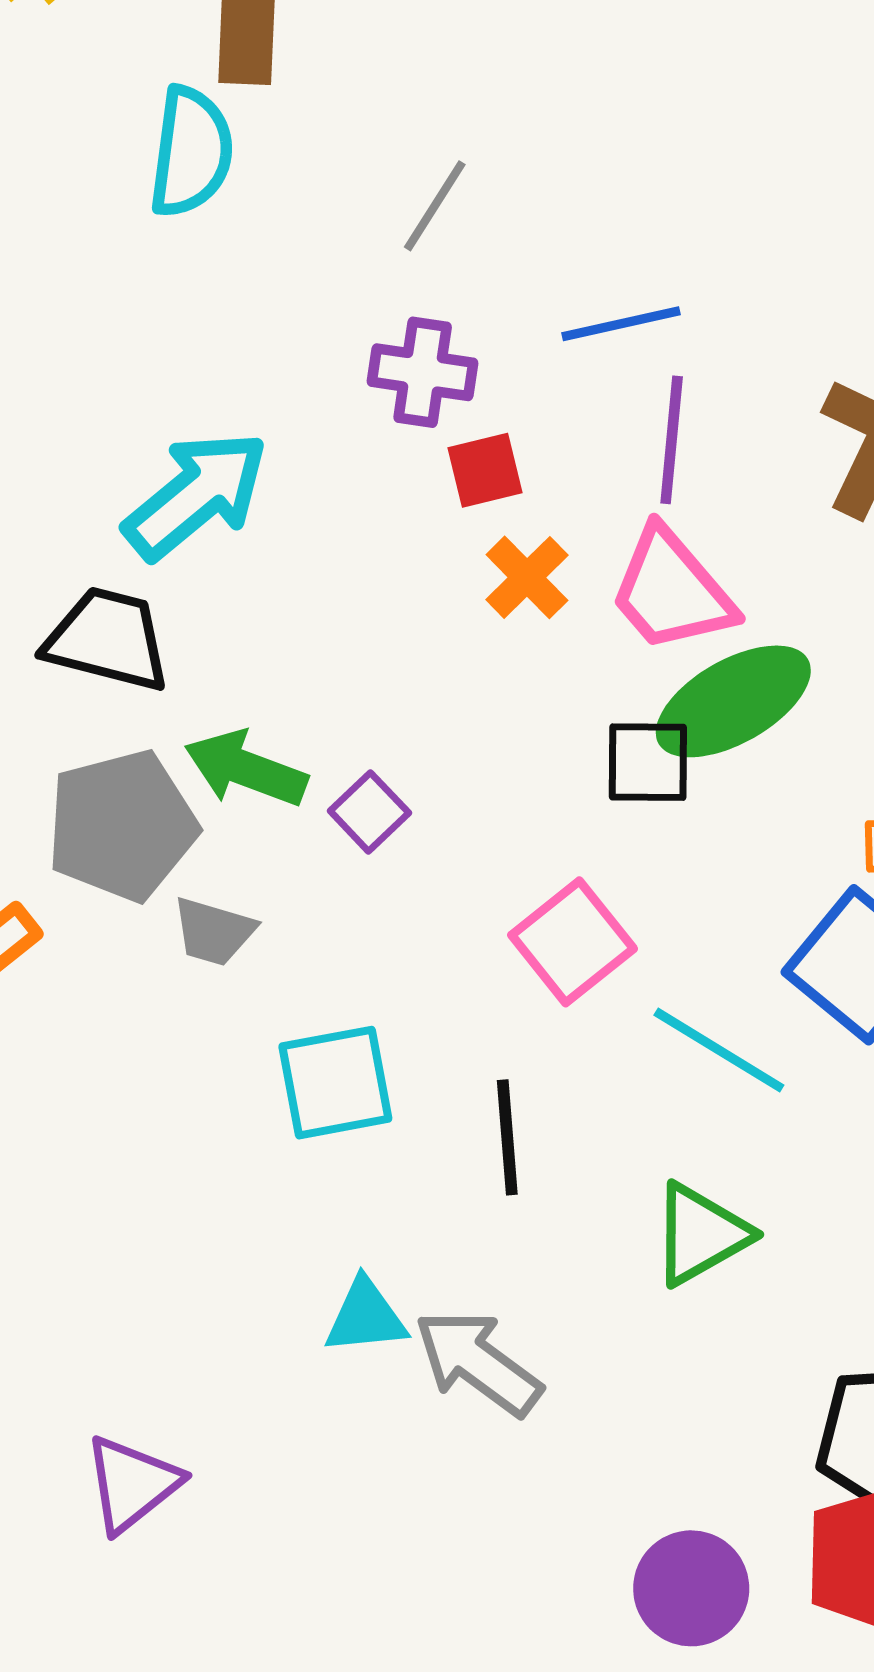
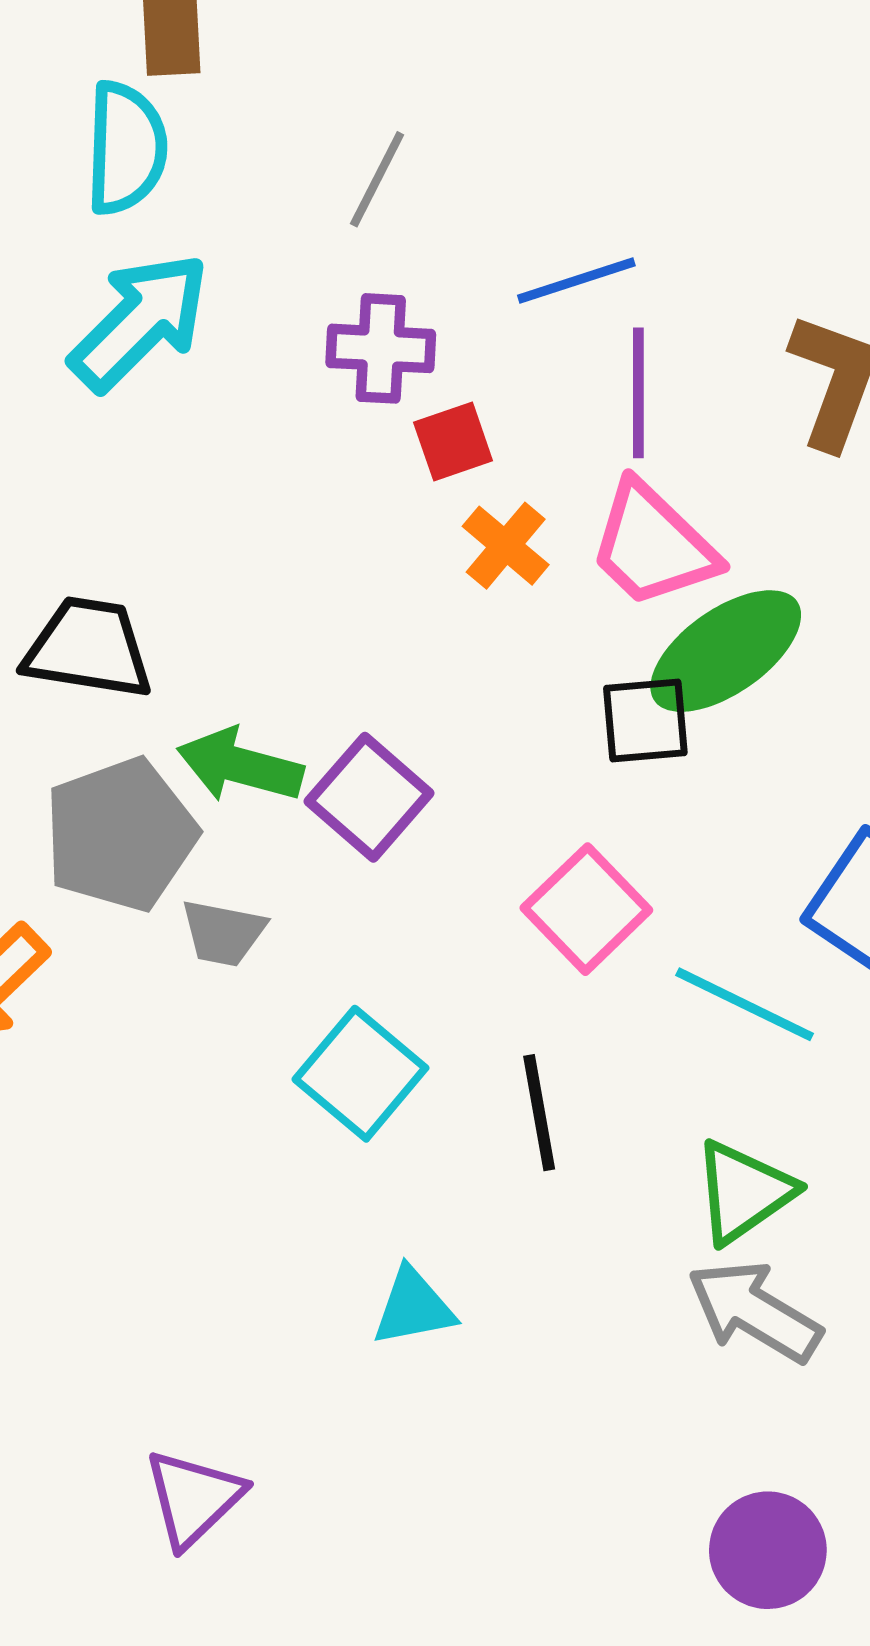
cyan arrow: (196, 495) -> (140, 322), moved
purple square: (369, 812) -> (369, 797), size x1.5
cyan square: (335, 1083) -> (360, 1074), turned -34
gray arrow: (478, 1363) -> (754, 1311), moved

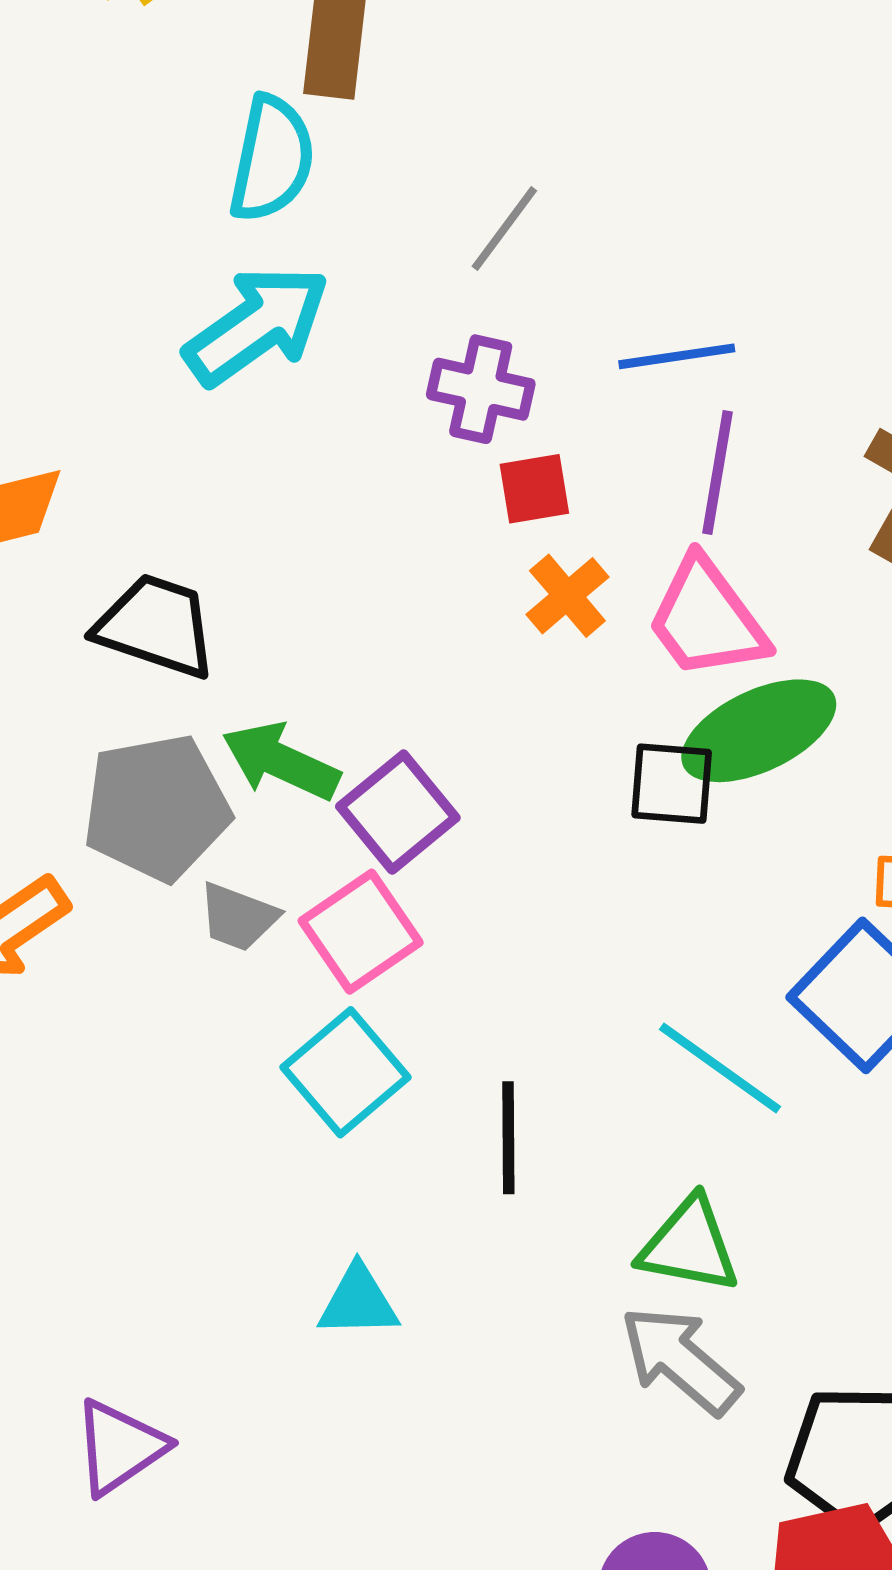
pink square: (586, 909) -> (361, 932), moved
green triangle: (744, 1192) -> (689, 1245), turned 36

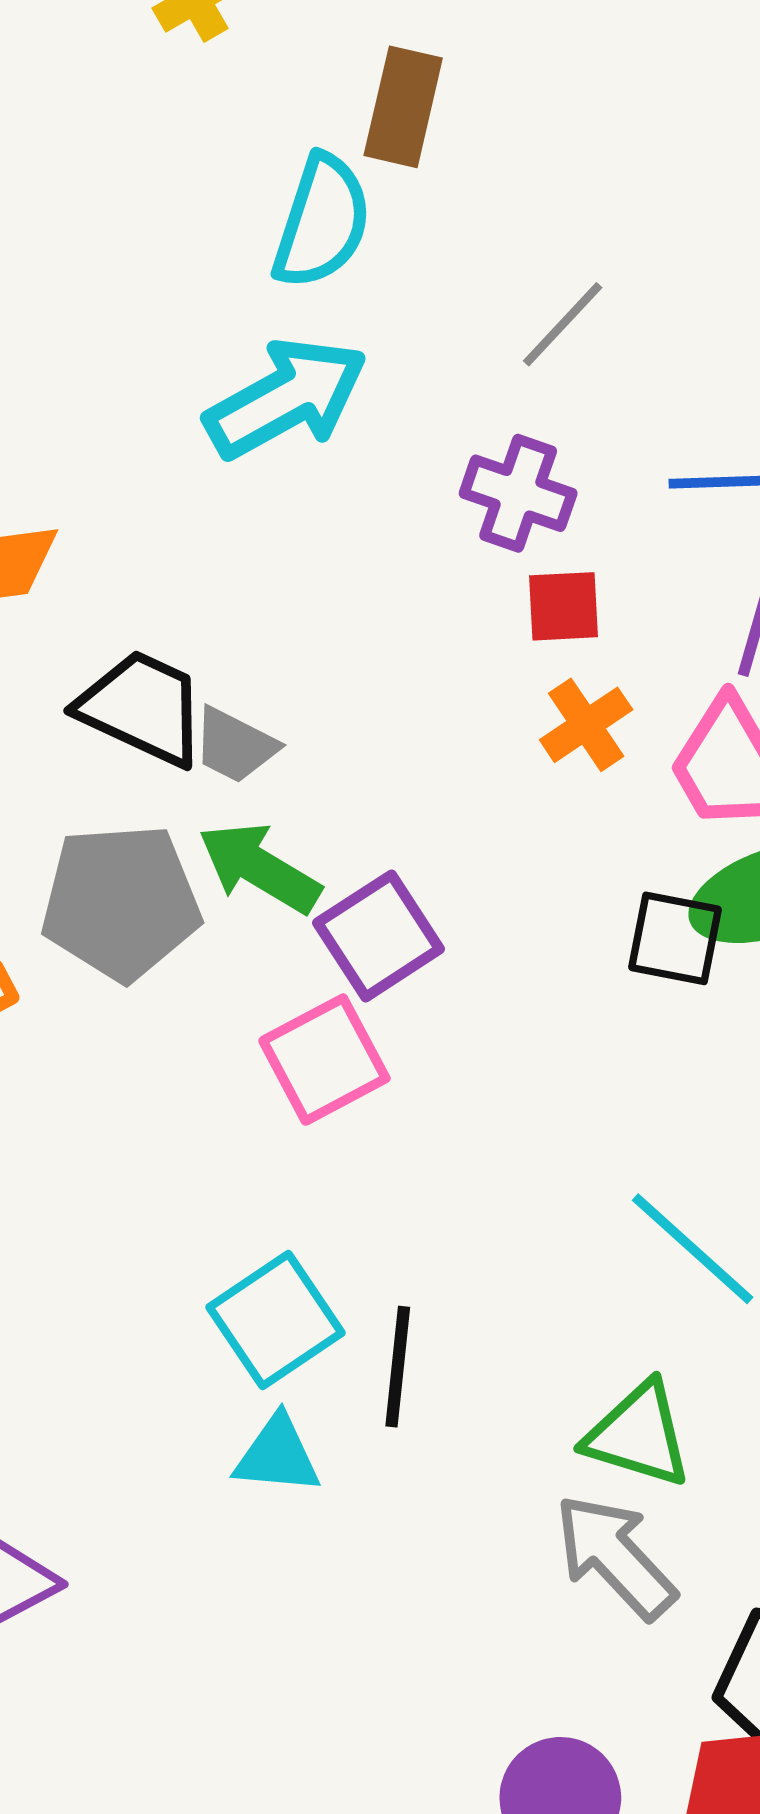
gray trapezoid: (238, 917) -> (235, 745), moved
cyan square: (345, 1072) -> (276, 1320), moved
black line: (508, 1138) -> (398, 1367), moved

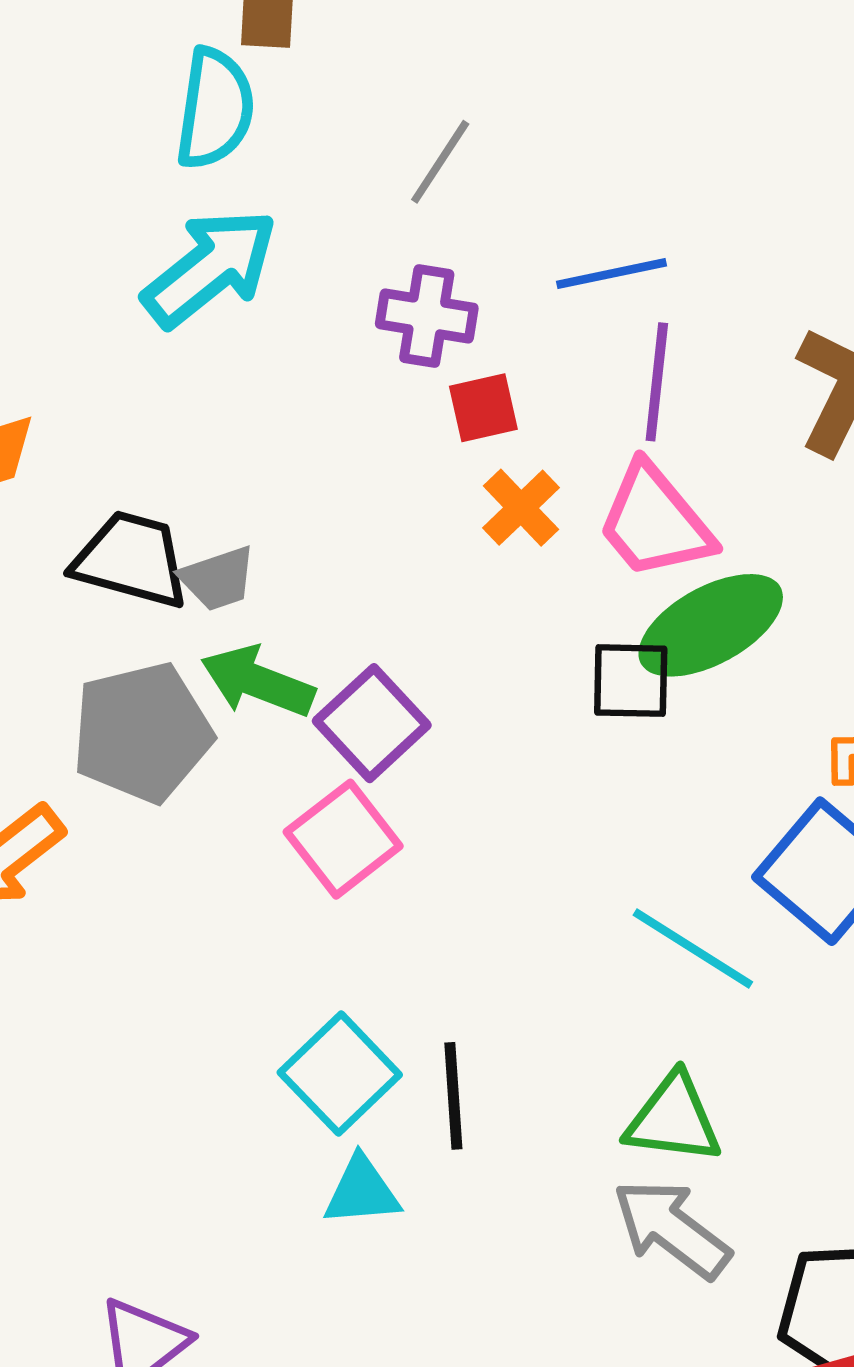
gray trapezoid: (235, 745) -> (218, 578), turned -36

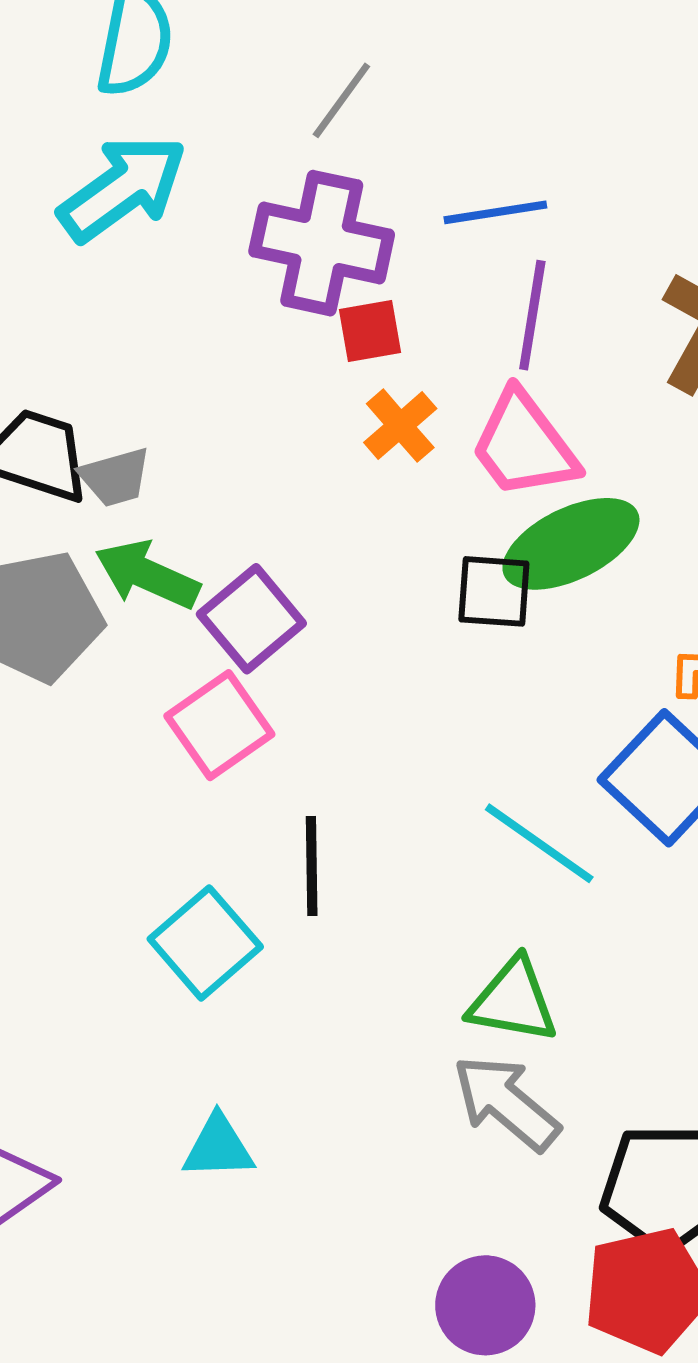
purple cross: (427, 316) -> (322, 243), size x1.5
black line: (453, 1096) -> (312, 866), moved
cyan triangle: (362, 1191) -> (218, 1147), moved

